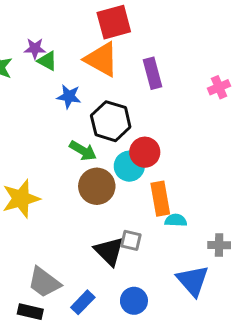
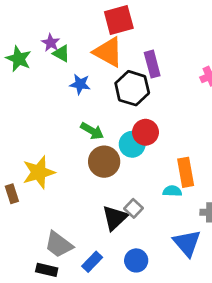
purple star: (35, 48) -> (51, 43), turned 30
black hexagon: (111, 121) -> (132, 88), moved
orange rectangle: (160, 199) -> (186, 172), moved
gray square: (131, 240) -> (134, 208), turned 30
black triangle: (109, 251) -> (115, 218), turned 32

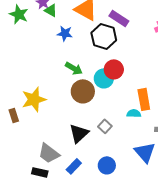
purple rectangle: (152, 64) -> (119, 18), turned -42
black triangle: (115, 218) -> (79, 133), moved

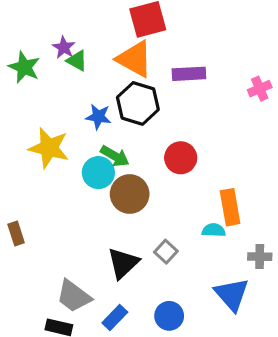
purple rectangle: (119, 18) -> (189, 74), turned -36
blue star: (65, 33) -> (98, 117), moved
black hexagon: (104, 36) -> (138, 103), moved
cyan circle: (104, 78) -> (98, 173), moved
yellow star: (34, 99) -> (49, 148), moved, turned 30

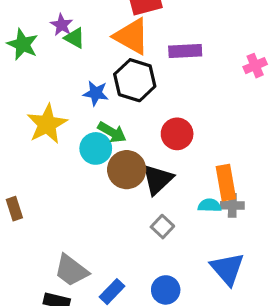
yellow star: (49, 148) -> (47, 124), turned 30
gray cross: (260, 257) -> (232, 205), moved
black triangle: (123, 263) -> (158, 179), moved

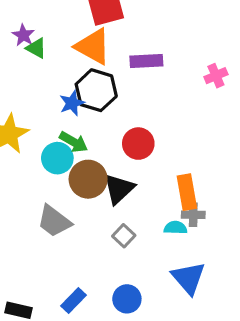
blue star: (96, 93) -> (72, 103), moved, turned -30
cyan semicircle: (210, 205) -> (175, 228), moved
gray trapezoid: (71, 270) -> (54, 221), moved

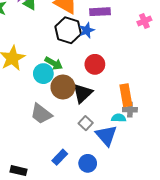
blue star: (72, 103) -> (87, 30), moved
blue triangle: (188, 278) -> (106, 135), moved
blue rectangle: (74, 301) -> (60, 157), moved

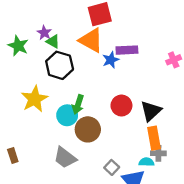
black hexagon: (68, 30) -> (60, 65), moved
blue star: (87, 30) -> (111, 60), moved
green arrow: (54, 63) -> (78, 104), turned 78
black triangle: (83, 93) -> (151, 111), moved

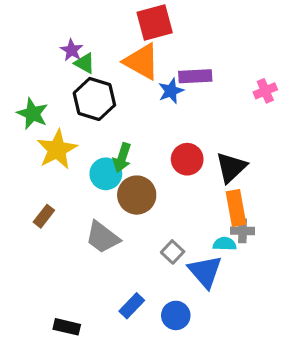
green star: (18, 46) -> (33, 114), moved
brown rectangle: (13, 156) -> (44, 216), moved, turned 56

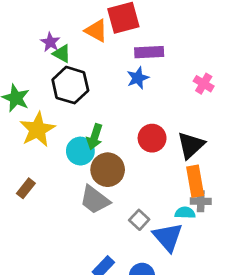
orange triangle: (142, 62) -> (96, 31), moved, size x0.7
purple rectangle: (195, 76) -> (149, 52), moved
pink cross: (265, 91) -> (204, 84), moved, turned -36
gray trapezoid: (103, 237) -> (95, 200), moved

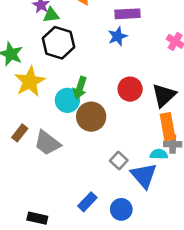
green triangle: (62, 54) -> (51, 15), turned -36
gray trapezoid: (95, 200) -> (47, 143), moved

